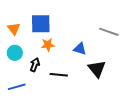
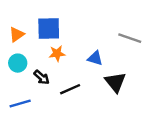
orange triangle: (14, 29) -> (17, 34), turned 32
black arrow: (35, 65) -> (42, 77), turned 112
black line: (59, 75) -> (70, 89), turned -30

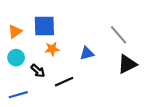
gray line: (130, 38) -> (119, 35), turned 30
blue triangle: (95, 58) -> (87, 53), turned -32
black triangle: (115, 82) -> (127, 64), moved, turned 42

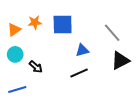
blue square: (44, 26) -> (63, 25), moved
orange star: (52, 49) -> (35, 22), moved
black line: (64, 82) -> (79, 73), moved

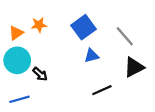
blue square: (63, 25) -> (84, 27), moved, turned -35
cyan circle: (15, 54) -> (17, 60), size x1.5
black line: (79, 73) -> (102, 90), moved

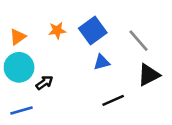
orange star: (39, 25) -> (57, 30), moved
black arrow: (40, 74) -> (44, 83), turned -77

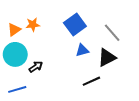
orange star: (57, 30) -> (33, 25), moved
black triangle: (149, 75) -> (107, 58), moved

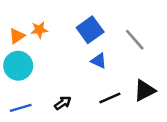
blue triangle: (82, 50) -> (99, 61), turned 40
black triangle: (107, 58) -> (145, 91), moved
black arrow: (36, 67) -> (63, 103), moved

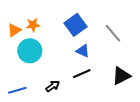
cyan circle: (18, 66) -> (30, 51), moved
black line: (110, 98) -> (82, 74), moved

